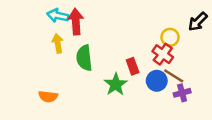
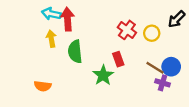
red cross: (163, 54) -> (127, 30), moved
blue circle: (157, 81) -> (171, 67), moved
purple cross: (182, 93) -> (163, 83), turned 32

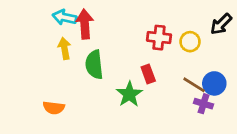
red cross: (127, 30) -> (159, 38), turned -30

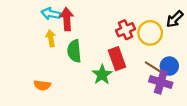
red cross: (159, 38) -> (126, 30), turned -30
yellow circle: (190, 42) -> (150, 33), size x1.5
red rectangle: (148, 74) -> (117, 59), size x1.5
purple cross: (204, 104) -> (161, 82), size x1.5

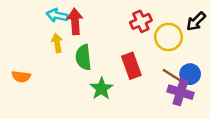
red cross: (126, 30) -> (141, 21), moved
green star: (102, 75) -> (101, 88), moved
orange semicircle: (42, 85) -> (21, 77), moved

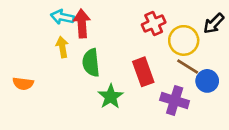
brown line: (172, 75) -> (188, 67), moved
purple cross: (180, 92) -> (175, 101), moved

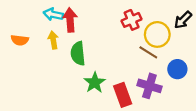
brown line: (188, 67) -> (148, 52), moved
red rectangle: (143, 72) -> (123, 95), moved
orange semicircle: (23, 84) -> (20, 40), moved

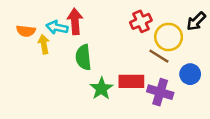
cyan arrow: (53, 14) -> (57, 27), moved
orange semicircle: (20, 40) -> (26, 31), moved
yellow arrow: (53, 40) -> (44, 44), moved
red rectangle: (123, 95) -> (131, 81), moved, turned -70

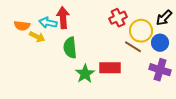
yellow arrow: (44, 44) -> (37, 37), turned 126
blue circle: (190, 74) -> (160, 43), moved
purple cross: (160, 92) -> (160, 70), moved

